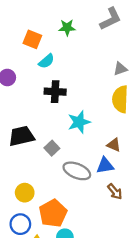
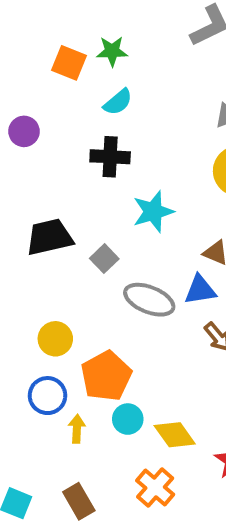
green star: (67, 28) -> (112, 51), moved
cyan semicircle: (46, 61) -> (118, 102), moved

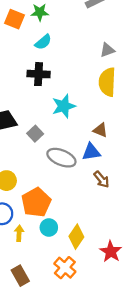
yellow diamond: (175, 435) -> (76, 237), turned 70

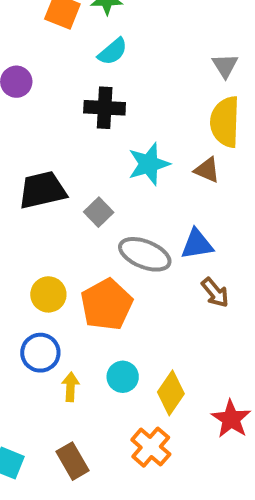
gray triangle: (107, 50) -> (225, 66), turned -42
brown triangle: (100, 130) -> (207, 170), moved
orange pentagon: (36, 202) -> (107, 305), moved

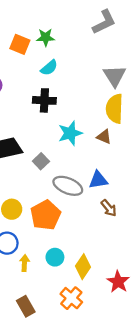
gray triangle: (225, 66) -> (115, 76), size x1.5

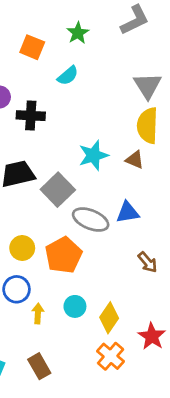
green star: (46, 37) -> (78, 33), moved, turned -30
black cross: (44, 100) -> (31, 116), moved
gray square: (41, 161) -> (58, 190), size x1.6
brown arrow: (109, 208) -> (148, 262), moved
orange cross: (71, 298) -> (111, 356), moved

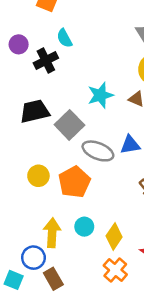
cyan semicircle: (68, 76) -> (64, 38), moved, turned 102
black cross: (31, 116) -> (46, 60), turned -30
blue circle: (17, 289) -> (33, 258), moved
yellow arrow: (38, 314) -> (52, 233), size x1.6

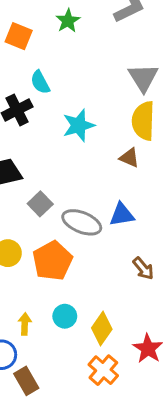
cyan star: (100, 95) -> (79, 125), moved
gray square: (69, 125) -> (40, 204), moved, size x0.7
yellow arrow: (52, 233) -> (25, 324), size x0.6

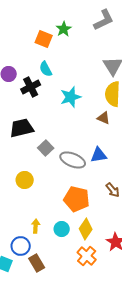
orange square: (19, 36) -> (44, 39), moved
orange pentagon: (52, 261) -> (77, 199), moved, turned -30
cyan circle: (65, 316) -> (62, 229), moved

